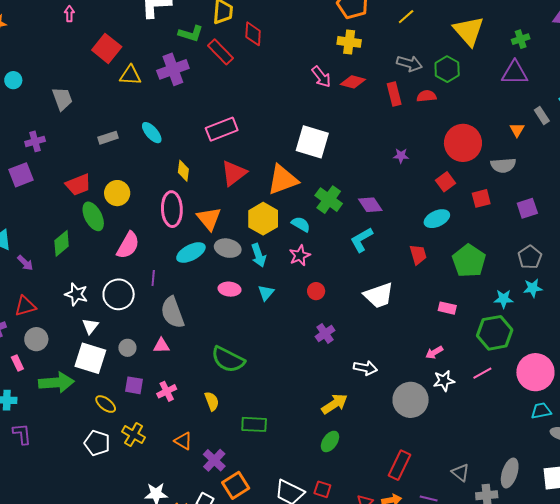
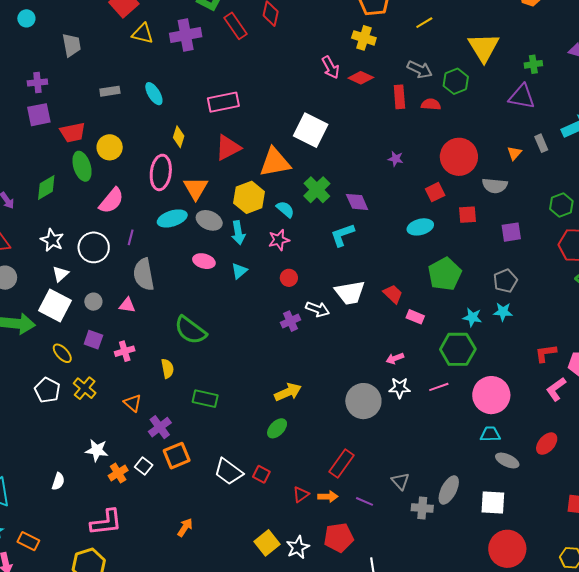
purple square: (21, 175) -> (39, 115), moved
red trapezoid: (418, 255) -> (393, 294), moved, turned -40
white arrow: (365, 368) -> (318, 309), moved

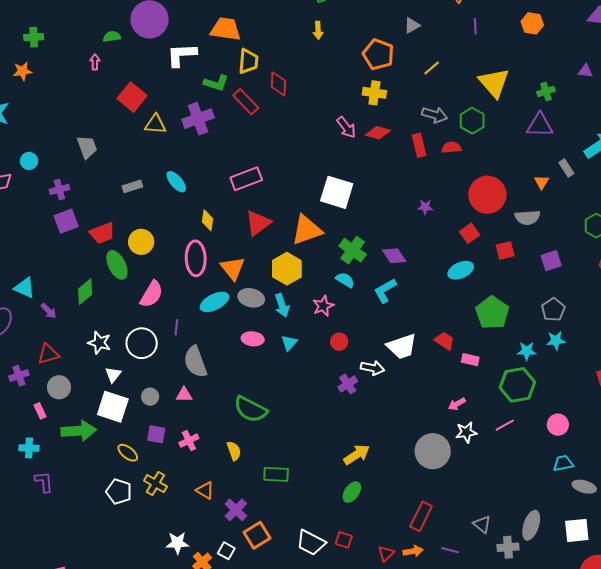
cyan circle: (26, 18) -> (29, 161), moved
cyan semicircle: (285, 209) -> (345, 280), moved
pink circle: (491, 395) -> (558, 425), size x0.6

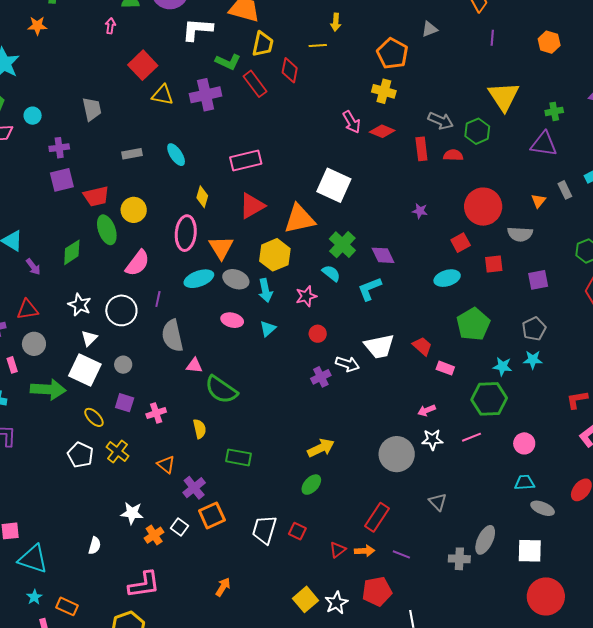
yellow line: (432, 68) -> (318, 45), moved, turned 30
pink triangle: (184, 395) -> (194, 366), moved
gray triangle: (482, 524) -> (438, 502), moved
white trapezoid: (311, 543) -> (264, 530), turned 72

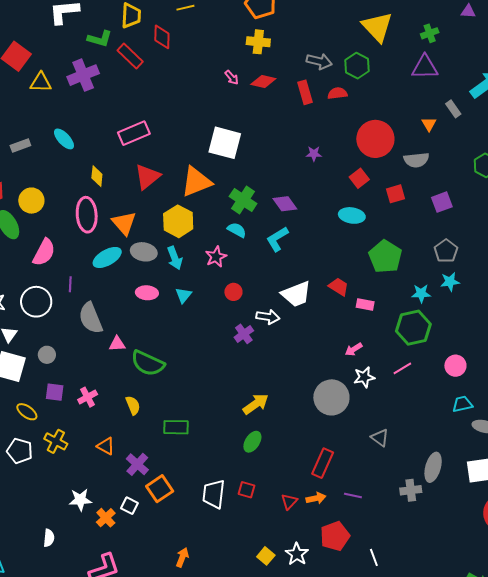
pink arrow: (352, 122) -> (232, 77), size x0.7
cyan ellipse: (447, 278) -> (352, 215), turned 35
yellow square: (306, 599) -> (266, 556), size x0.7

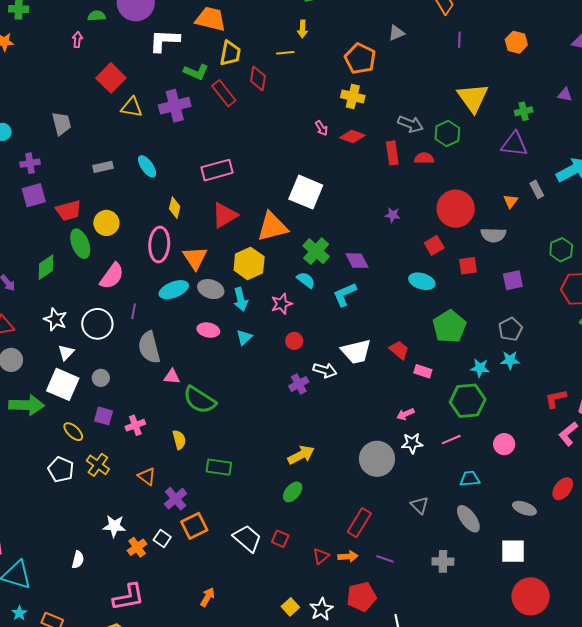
cyan trapezoid: (462, 404) -> (470, 479), moved
gray ellipse: (433, 467) -> (468, 519), moved, turned -60
white trapezoid: (214, 494) -> (247, 538), turned 116

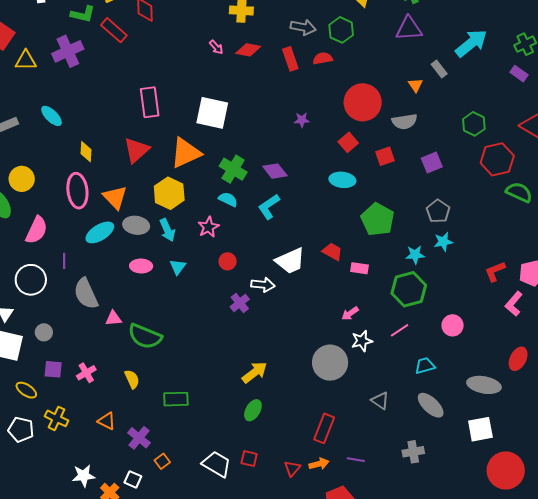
pink rectangle: (217, 170) -> (150, 102), moved, turned -72
gray ellipse: (524, 508) -> (484, 385), size x1.4
orange square: (194, 526) -> (162, 461), size x0.6

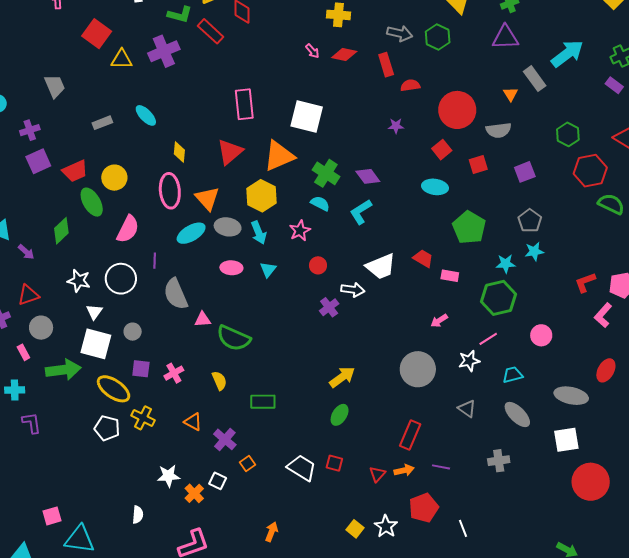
red semicircle: (323, 58) -> (410, 85), moved
gray rectangle: (439, 69) -> (535, 79), size x1.4
white star: (362, 341) -> (469, 361), moved
yellow ellipse: (26, 390) -> (114, 389), size x1.6

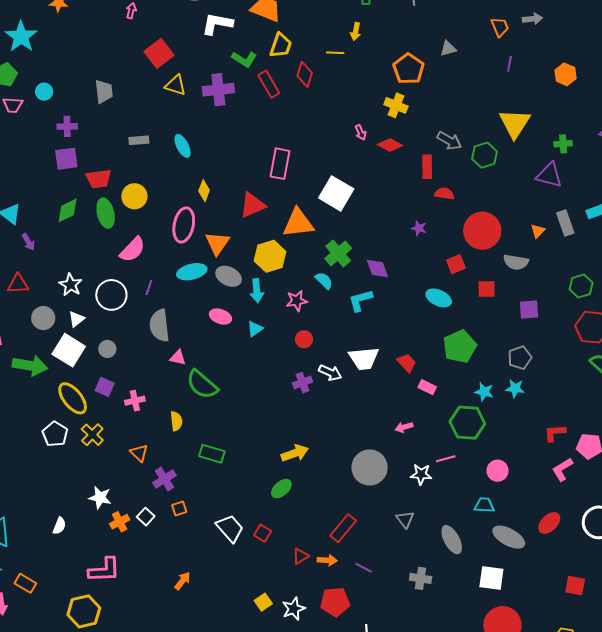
green diamond: (61, 231) -> (68, 210), moved
gray circle: (41, 328) -> (43, 318), moved
cyan trapezoid: (513, 375) -> (484, 505), moved

